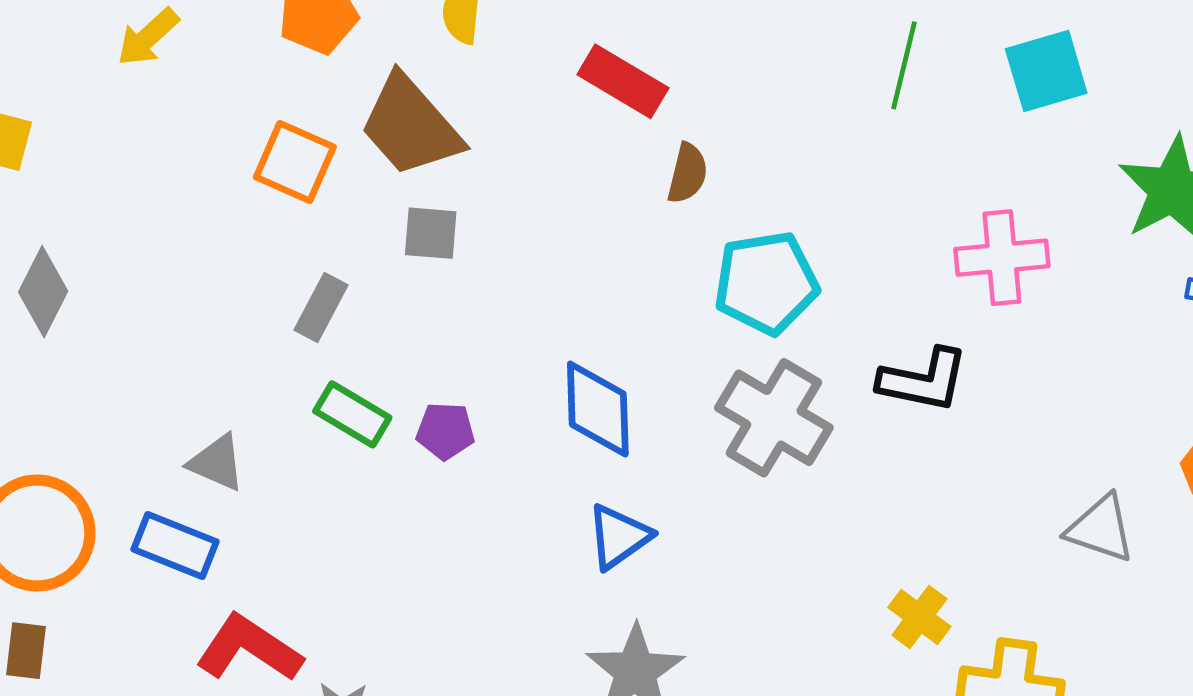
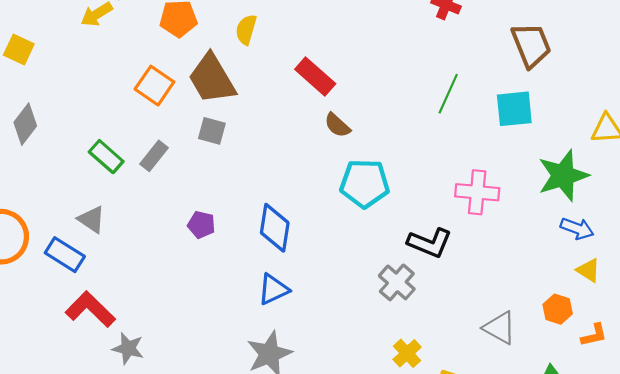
brown semicircle: (687, 173) -> (337, 125), turned 108
green rectangle: (352, 414) -> (106, 157), moved
gray cross: (774, 418) -> (397, 282), moved, size x0.7

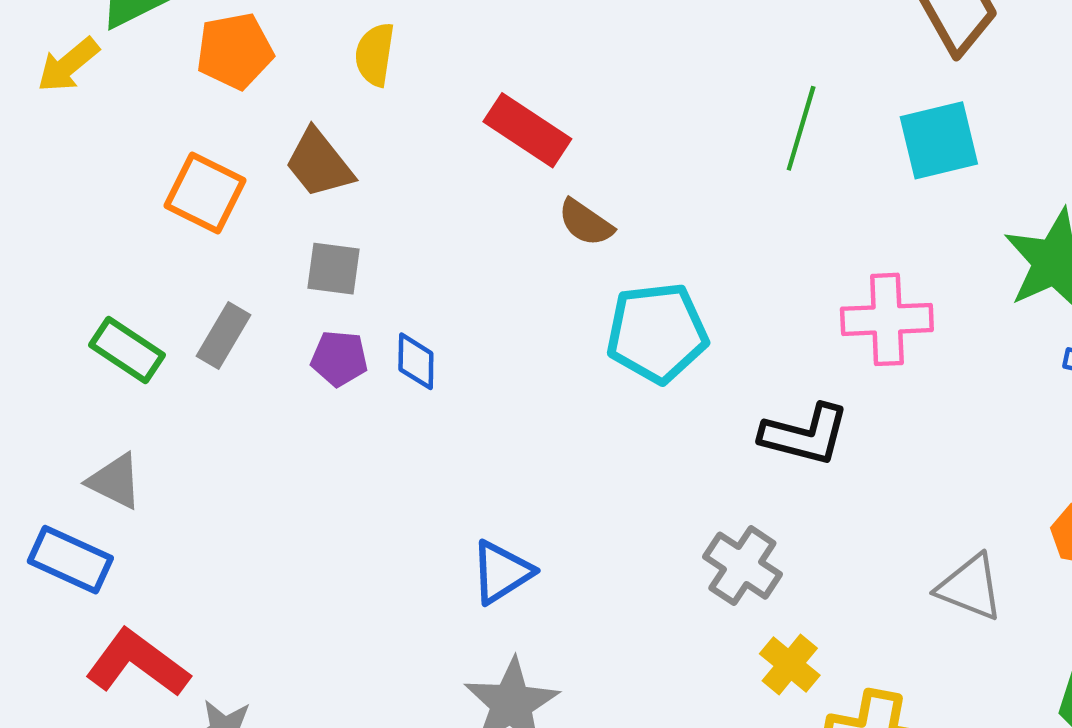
brown trapezoid: (212, 79) -> (319, 163), size x0.7
purple pentagon: (201, 225) -> (339, 358), moved
blue diamond: (275, 228) -> (416, 361), moved, size x0.6
gray cross: (397, 282) -> (742, 566), moved

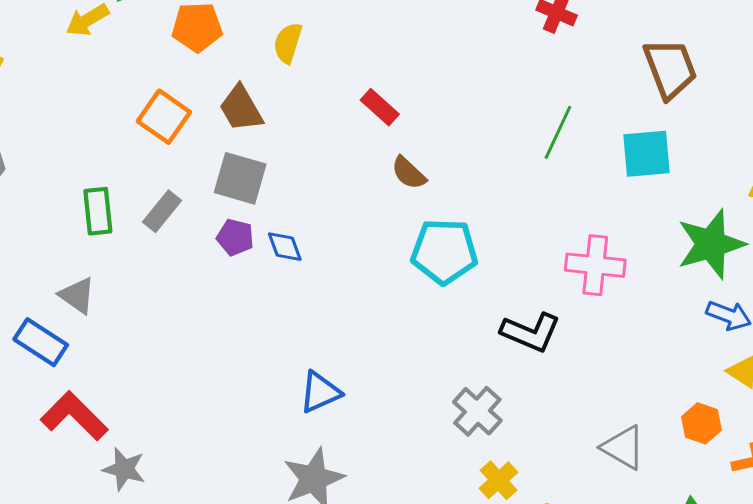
red rectangle: (527, 130) -> (380, 107), size x0.7
gray square: (333, 269) -> (240, 178), size x1.4
green rectangle: (127, 350) -> (98, 211), turned 42
blue diamond: (416, 361) -> (285, 247), turned -30

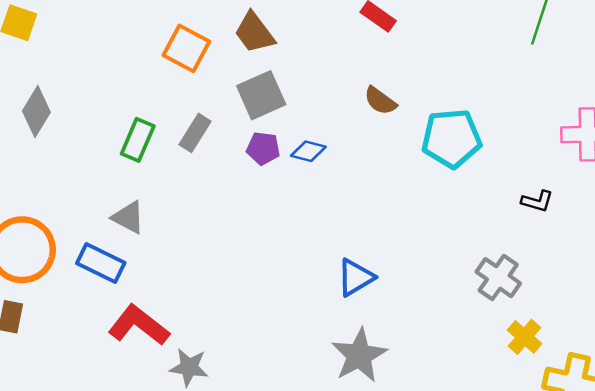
brown semicircle: (409, 173) -> (380, 101), moved
gray square: (240, 178) -> (261, 95), turned -33
green rectangle: (98, 211) -> (138, 140), turned 36
blue diamond: (285, 247) -> (308, 151), turned -48
black L-shape: (531, 332) -> (537, 201), size x0.6

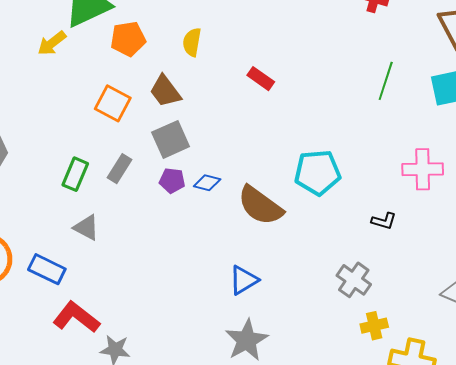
brown semicircle: (380, 101) -> (260, 206), moved, size x1.8
gray triangle: (128, 217) -> (86, 228), moved
yellow cross: (525, 337) -> (374, 326), turned 36

